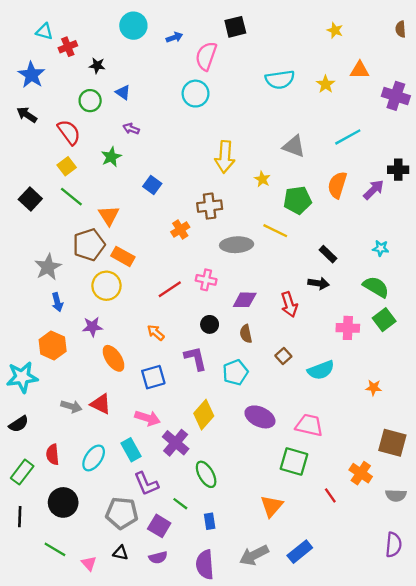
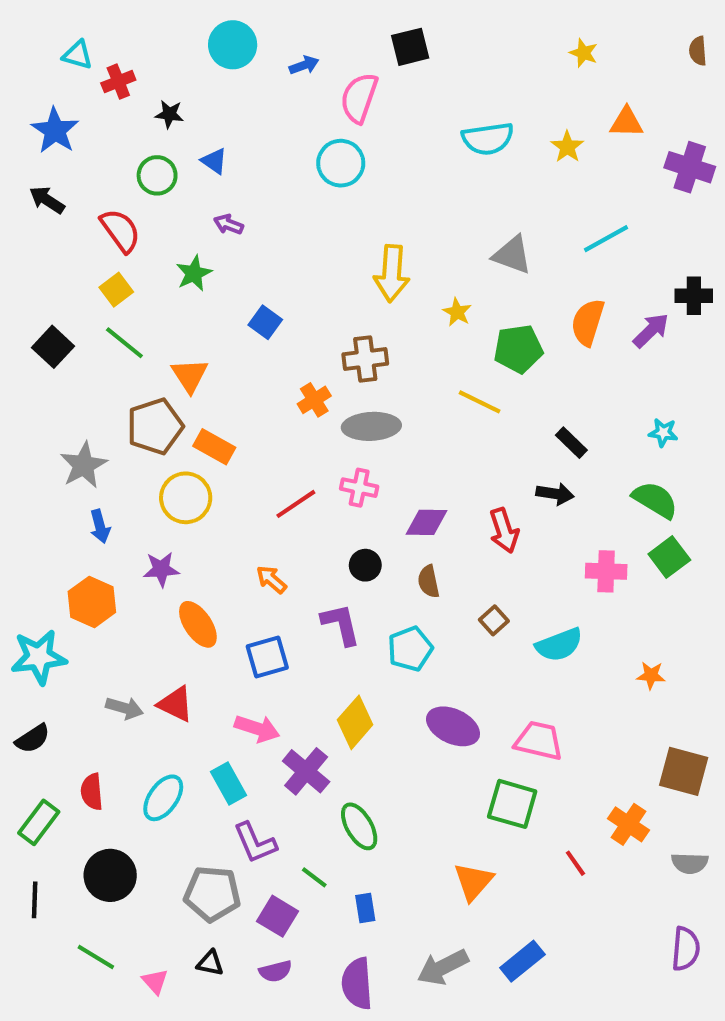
gray ellipse: (237, 245) -> (371, 426), moved

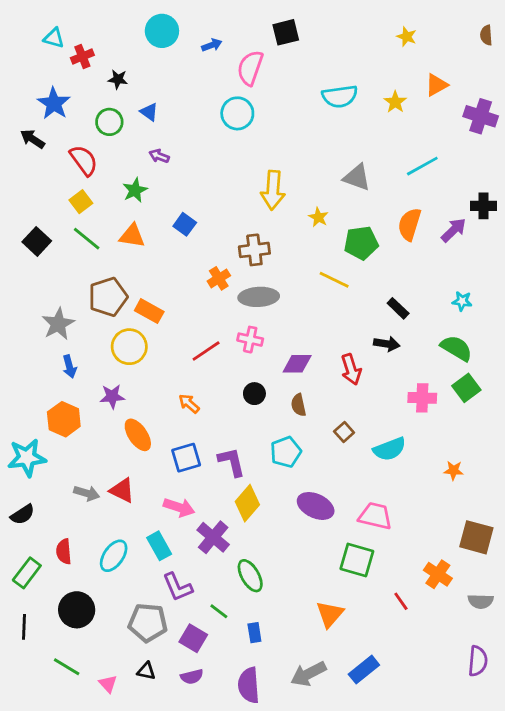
orange triangle: (626, 122) -> (436, 85), turned -30
blue star: (55, 130) -> (54, 103), moved
orange triangle: (190, 375) -> (132, 236), moved, turned -48
purple L-shape: (341, 624) -> (232, 462), moved

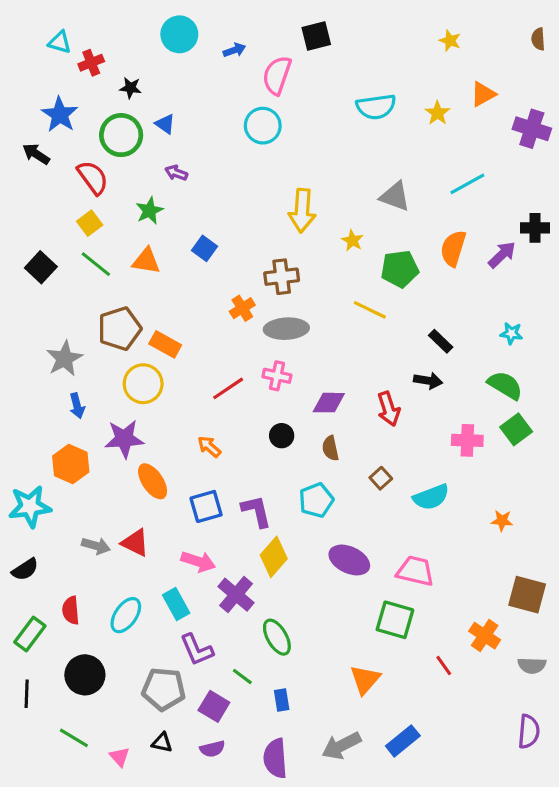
green circle: (109, 122) -> (121, 135), size x1.4
purple star: (112, 396) -> (124, 439), size x1.4

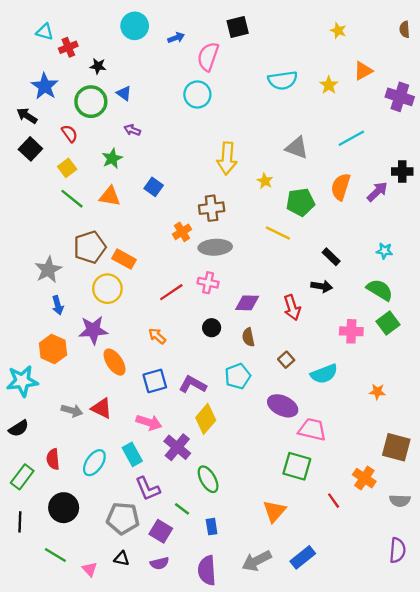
red semicircle: (93, 178) -> (70, 134), size x0.7
black square: (41, 267) -> (30, 149), moved
purple L-shape: (256, 511) -> (193, 385), turned -48
purple ellipse: (349, 560) -> (283, 406), moved

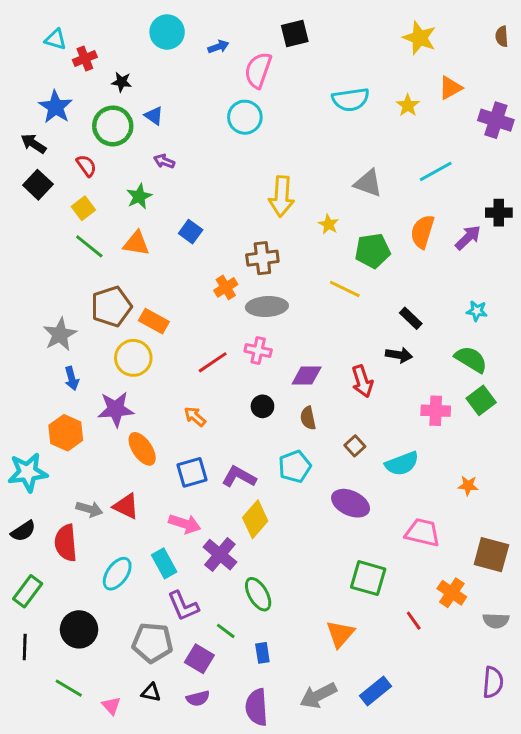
yellow star: (338, 31) -> (420, 38), size x1.6
pink trapezoid: (312, 430) -> (422, 533), moved
red semicircle: (53, 459) -> (66, 543), moved, size x1.4

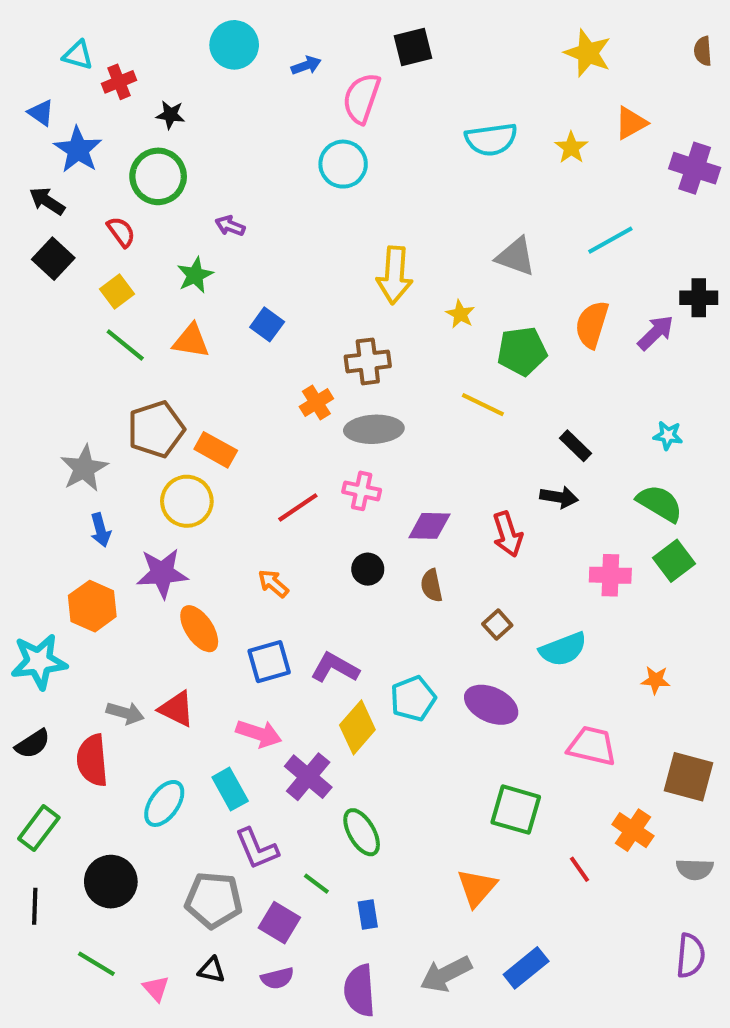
blue triangle: (154, 116) -> (41, 113), moved
cyan pentagon: (295, 467) -> (413, 699), moved

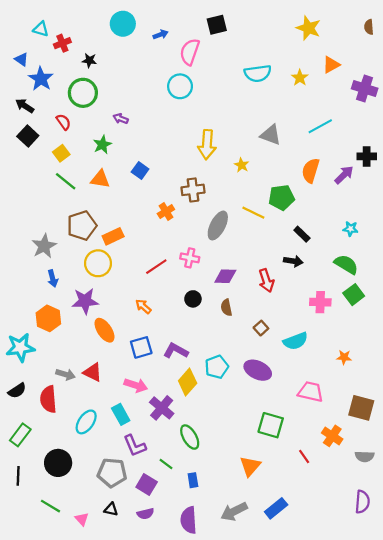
green pentagon: (522, 351) -> (281, 197), moved
gray ellipse: (374, 429) -> (218, 226), moved, turned -60
orange rectangle: (216, 450) -> (113, 236), turned -54

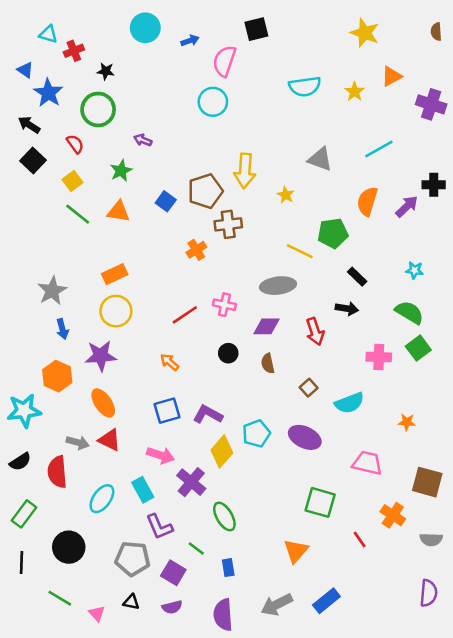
brown pentagon: (82, 226) -> (205, 191), moved
gray ellipse: (218, 226) -> (278, 286), moved, turned 56
orange rectangle: (113, 236) -> (115, 274), moved
orange ellipse: (104, 330) -> (103, 403), moved

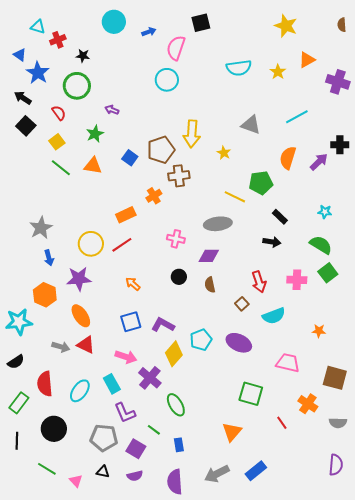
orange rectangle: (115, 274) -> (126, 215), moved
red line: (185, 315) -> (122, 245), moved
red arrow: (315, 331) -> (259, 282), moved
red semicircle: (57, 472) -> (45, 384), moved

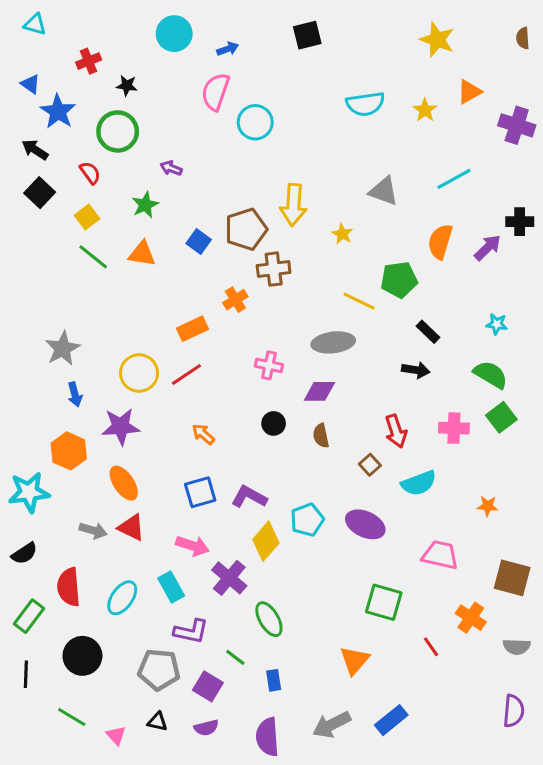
cyan triangle: (38, 27) -> (35, 24), moved
pink semicircle: (176, 48) -> (215, 92), moved
purple L-shape: (125, 413) -> (191, 631), turned -55

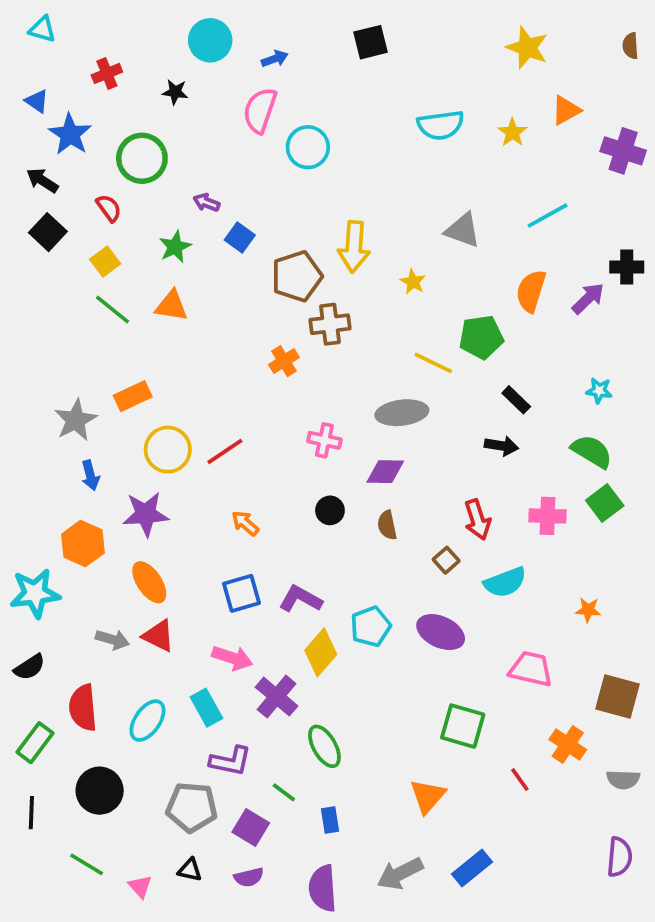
black star: (127, 86) -> (175, 92), moved
blue square: (199, 242) -> (240, 238), moved
orange rectangle: (193, 329) -> (133, 396), moved

